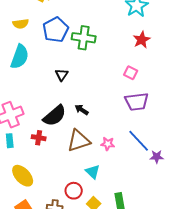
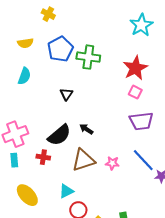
red star: (142, 40) -> (135, 68), moved, size x1.4
cyan semicircle: (20, 57) -> (24, 76), size x0.7
cyan triangle: (93, 172) -> (66, 191), moved, turned 49

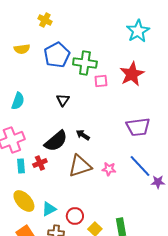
cyan semicircle: (24, 76) -> (18, 101), moved
pink square: (135, 92) -> (101, 81), moved, turned -32
red cross: (43, 157) -> (40, 163), turned -32
cyan rectangle: (14, 160) -> (21, 166), moved
cyan triangle: (66, 191) -> (49, 209), moved

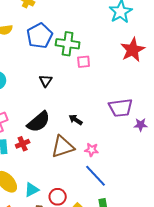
red star: (132, 74) -> (133, 50), moved
black arrow: (83, 135) -> (76, 120), moved
blue line: (140, 166) -> (96, 176), moved
purple star: (158, 182) -> (141, 125), moved

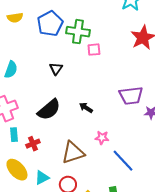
red cross: (23, 144) -> (33, 144), moved
brown triangle: (63, 147) -> (73, 153), moved
blue line: (96, 176) -> (123, 161), moved

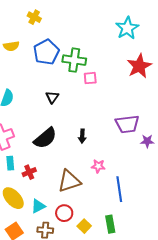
black arrow: (86, 108) -> (82, 136), turned -120
blue line: (123, 161) -> (119, 189), turned 35

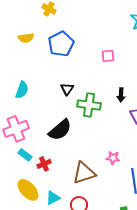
green cross: (74, 60) -> (89, 105), moved
pink square: (90, 78) -> (108, 56), moved
black arrow: (82, 136) -> (121, 95), moved
cyan rectangle: (10, 163) -> (25, 155), turned -48

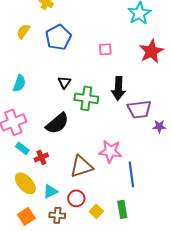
yellow semicircle: (26, 38) -> (23, 31), turned 133
black arrow: (121, 95) -> (118, 88), size x1.6
pink star: (113, 158) -> (110, 151), size x1.6

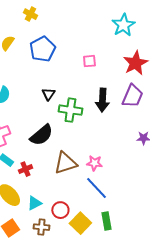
purple trapezoid: (139, 109) -> (132, 96), moved, turned -60
pink star: (110, 151) -> (94, 163), size x0.7
brown triangle: (81, 166) -> (65, 163), moved
blue line: (131, 174) -> (96, 188), moved, turned -35
yellow square: (96, 211) -> (80, 223), size x1.5

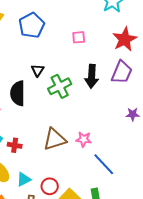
green cross: (70, 110) -> (60, 86), turned -35
black semicircle: (41, 135) -> (18, 93), moved, turned 130
red cross: (25, 169) -> (15, 145), turned 32
blue line: (96, 188) -> (104, 164), moved

